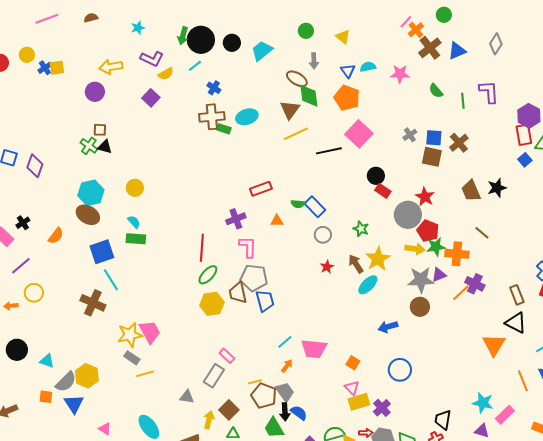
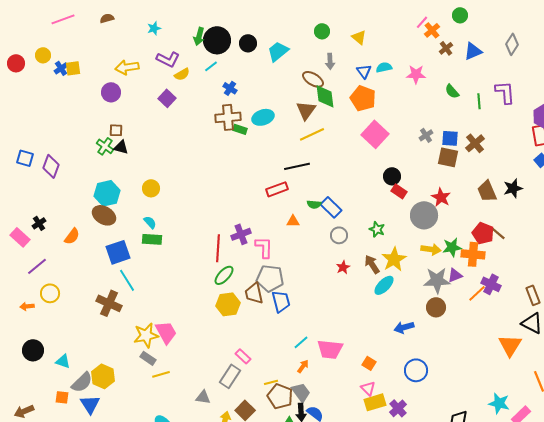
brown cross: (430, 48) -> (446, 48), size x0.6
black line: (329, 151) -> (297, 166), moved
purple cross: (236, 219) -> (241, 234), moved
red pentagon: (428, 231) -> (483, 233), moved

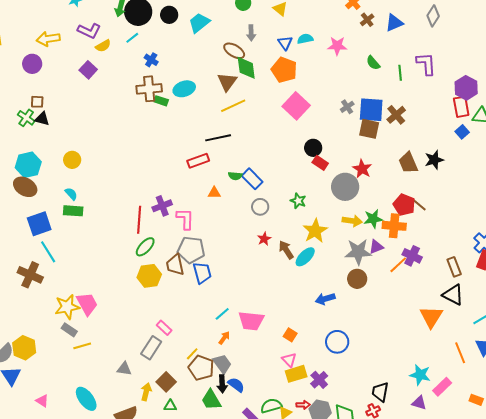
blue square: (450, 138) -> (371, 110), size x1.5
brown arrow: (372, 264) -> (286, 250), moved
yellow line: (271, 382) -> (192, 354), turned -32

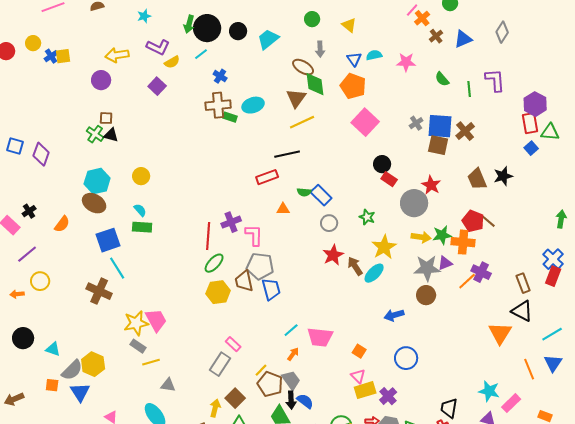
red star: (264, 239) -> (333, 255), size x1.5
gray triangle: (124, 369) -> (168, 385), moved

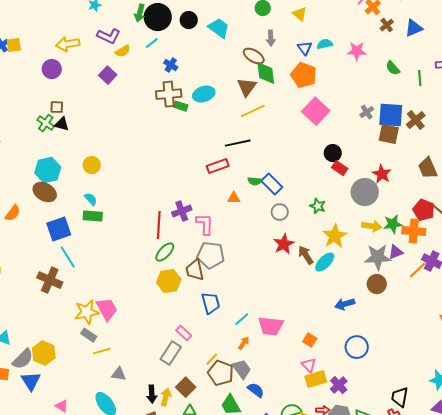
cyan trapezoid: (268, 39) -> (219, 28), turned 75
blue trapezoid: (271, 289) -> (211, 303), moved
black arrow: (291, 400) -> (152, 394), moved

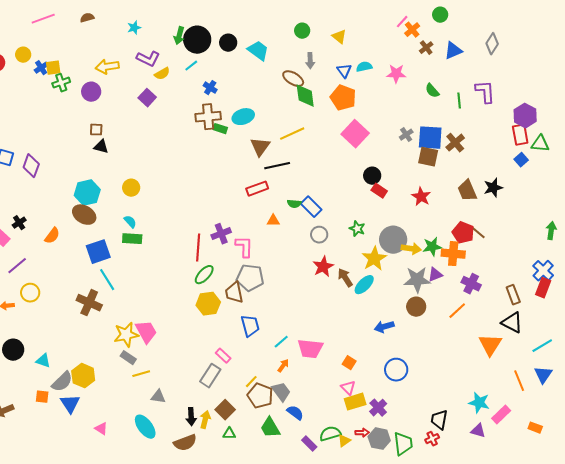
brown triangle: (247, 87) -> (260, 147), moved
green cross: (46, 123) -> (61, 83), moved, turned 36
gray circle: (365, 192) -> (393, 240), moved
orange line: (418, 270) -> (457, 311), moved

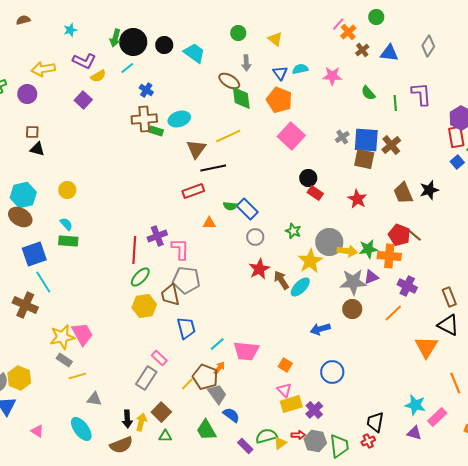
blue triangle: (453, 51) -> (389, 53), turned 30
brown pentagon: (260, 396) -> (205, 377), moved

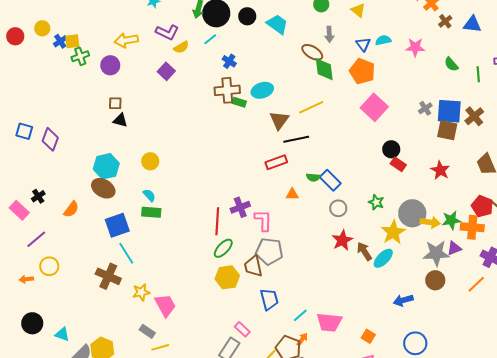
yellow star: (62, 337) -> (141, 292), moved, size x0.7

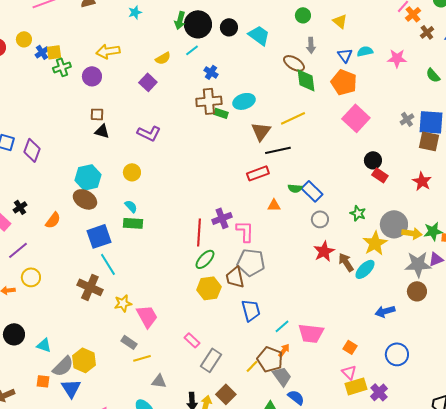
purple L-shape: (167, 32) -> (149, 133), moved
pink rectangle: (242, 329) -> (192, 340), moved

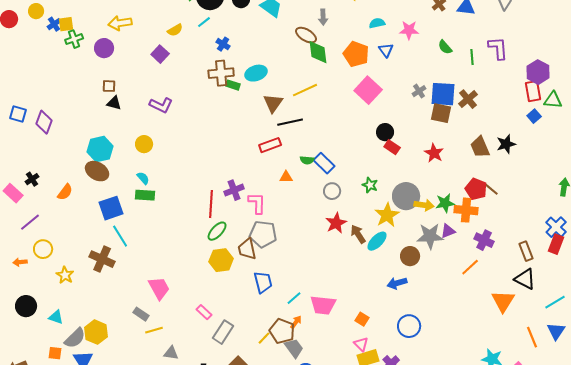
blue triangle: (345, 55) -> (386, 50), moved
brown circle: (417, 291) -> (410, 256), moved
yellow star: (123, 303) -> (65, 275), moved, turned -30

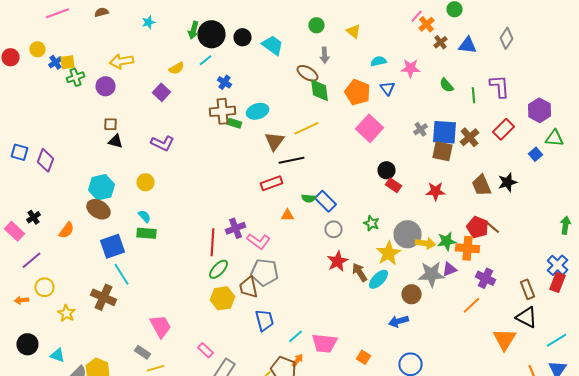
red rectangle: (533, 91) -> (504, 129), moved, turned 55
red star: (434, 153) -> (436, 191), turned -30
pink L-shape: (257, 203) -> (258, 241), turned 125

